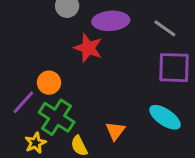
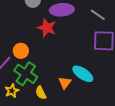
cyan ellipse: (165, 117) -> (83, 74), moved

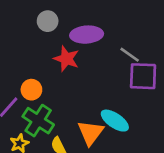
gray line: (98, 15) -> (130, 55), moved
orange triangle: (65, 83) -> (91, 133), size x1.5

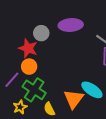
gray circle: (48, 21) -> (41, 33), moved
red star: (66, 59) -> (28, 48), moved

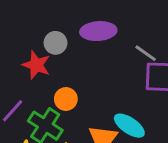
orange circle: (29, 67) -> (66, 99), moved

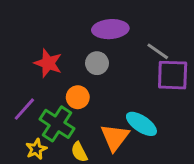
gray circle: (55, 43) -> (97, 63), moved

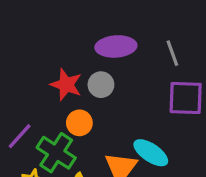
gray line: (158, 51) -> (172, 53), moved, turned 35
red star: (48, 63) -> (66, 85), moved

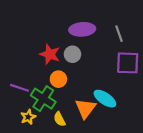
purple line: (20, 136) -> (19, 88), turned 66

